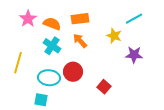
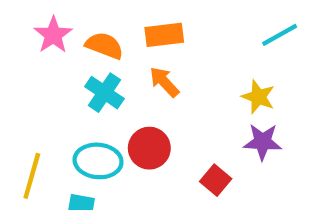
yellow star: (114, 36) -> (258, 97), moved
purple star: (134, 55) -> (263, 142), moved
yellow line: (18, 63) -> (32, 176), moved

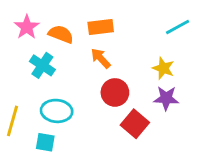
cyan cross: (104, 93) -> (42, 65), moved
red circle: (149, 148) -> (115, 92), moved
red square: (216, 180) -> (135, 124), size x1.4

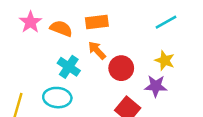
cyan cross: (42, 65) -> (69, 67), moved
yellow star: (163, 68) -> (165, 60), moved
red circle: (115, 92) -> (121, 68), moved

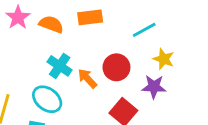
cyan line: (166, 22) -> (144, 30), moved
orange arrow: (97, 50) -> (87, 78), moved
cyan ellipse: (57, 98) -> (47, 99), turned 32

